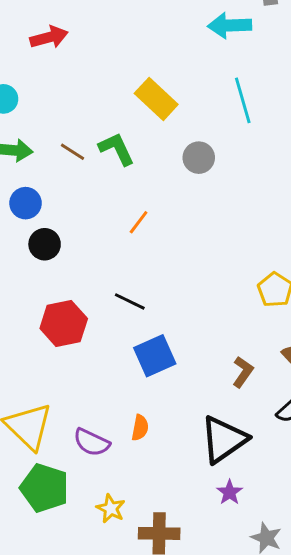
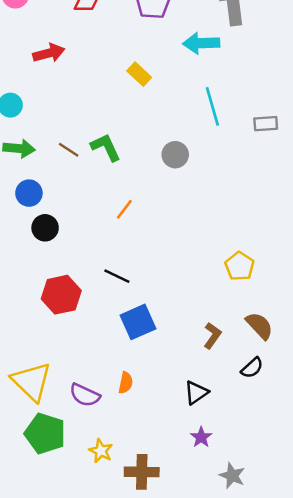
yellow rectangle: (156, 99) -> (139, 74), moved, size x0.7
black triangle: (224, 439) -> (196, 393), size x0.6

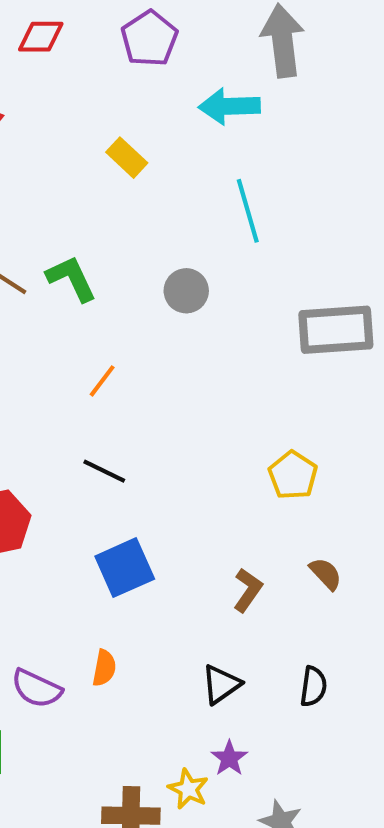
gray rectangle: (266, 124) -> (336, 330), moved, size x1.8
black line: (117, 276) -> (104, 471), moved
brown semicircle: (259, 326) -> (326, 574), size x0.7
black semicircle: (252, 368) -> (313, 686), moved, turned -40
yellow star: (101, 451) -> (188, 789), moved

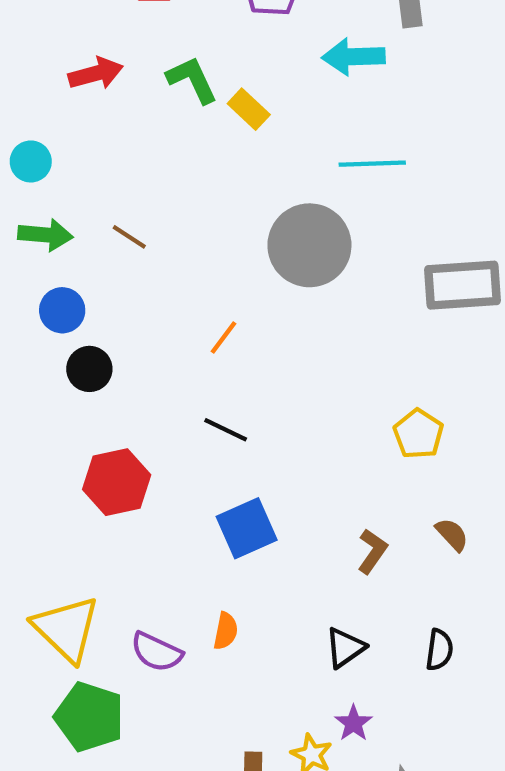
cyan line: (248, 211) -> (372, 164), turned -76
green L-shape: (71, 278) -> (192, 80), moved
gray circle: (186, 291) -> (309, 245), size x1.8

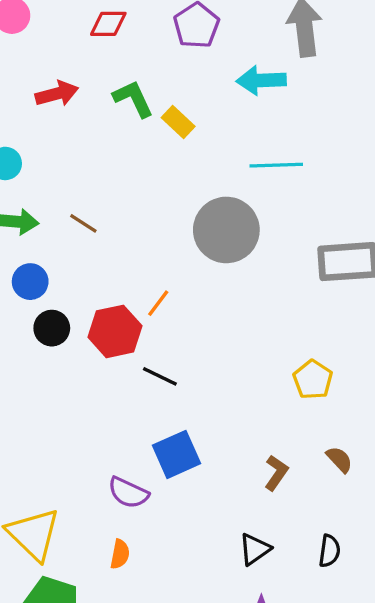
red hexagon: (117, 482) -> (115, 331), moved
orange semicircle: (226, 631) -> (120, 554), moved
purple semicircle: (156, 652) -> (128, 493), moved

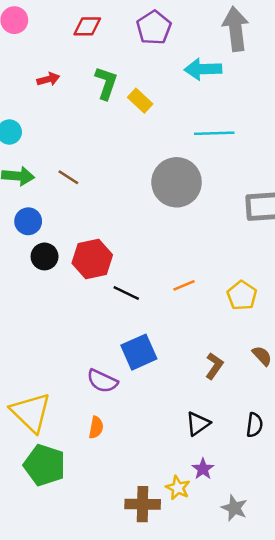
red arrow: (57, 94) -> (48, 79), size x0.7
green L-shape: (133, 99) -> (106, 83), turned 44
orange line: (158, 303) -> (184, 285), moved, turned 30

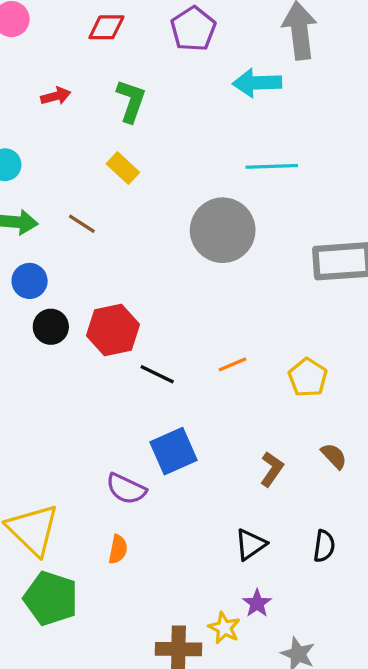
yellow rectangle: (140, 101) -> (123, 168), moved

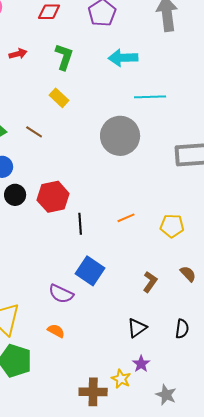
cyan arrow: (257, 83) -> (123, 58), moved
black line: (157, 374) -> (80, 224), turned 60
yellow pentagon: (308, 377) -> (172, 226), turned -30
blue square: (174, 451) -> (90, 271), turned -32
orange semicircle: (118, 549) -> (56, 331), turned -72

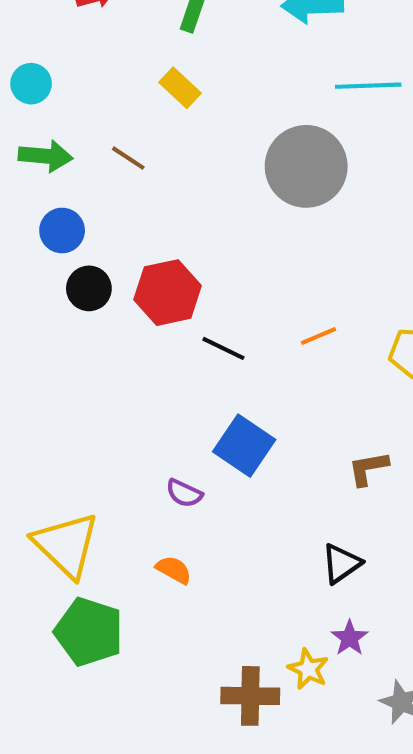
black line: (80, 224) -> (223, 348), turned -60
brown L-shape: (150, 282) -> (368, 468), turned -135
purple semicircle: (61, 294) -> (184, 493), size x0.7

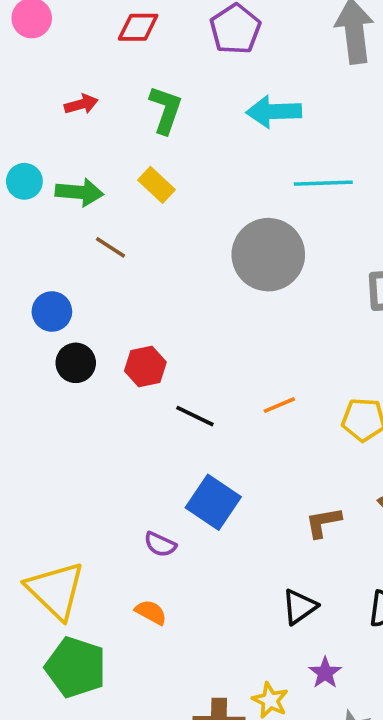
green arrow: (46, 156) -> (79, 192), moved
red hexagon: (168, 293) -> (145, 367), size x0.7
purple star: (350, 638) -> (325, 673), moved

